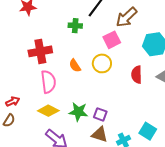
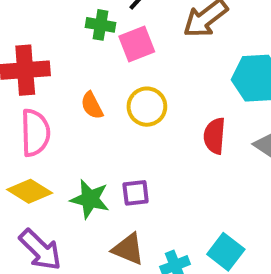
pink square: (112, 40) -> (137, 44), moved
purple square: (100, 114) -> (136, 193), moved, turned -32

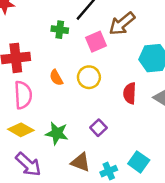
pink square: (137, 44) -> (96, 42), moved
purple square: (136, 193) -> (98, 128), moved, turned -35

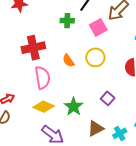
green star: (57, 133) -> (74, 107), turned 30
brown triangle: (81, 162) -> (96, 128), turned -42

